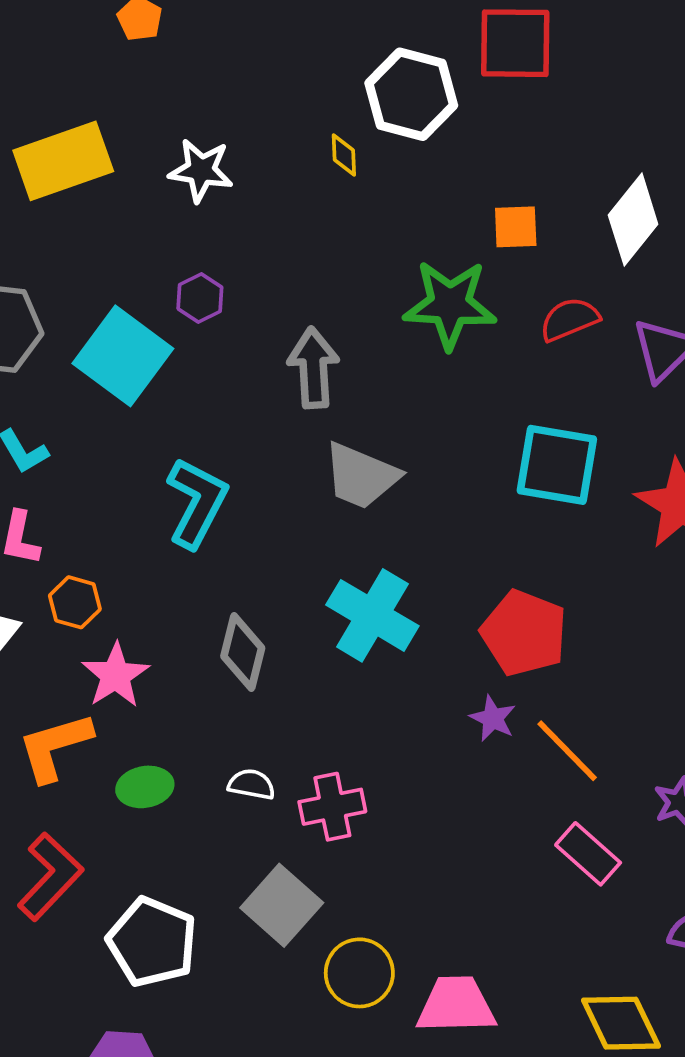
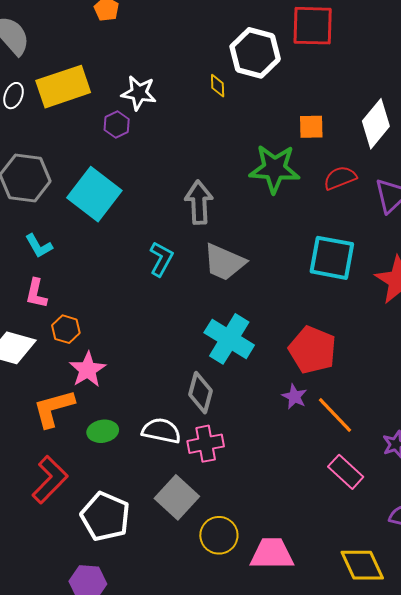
purple hexagon: (200, 298) -> (117, 124), moved
cyan L-shape: (197, 503) -> (161, 259), moved, size x0.7
gray diamond: (243, 652) -> (201, 393), moved
white semicircle: (252, 784) -> (161, 431), size x1.5

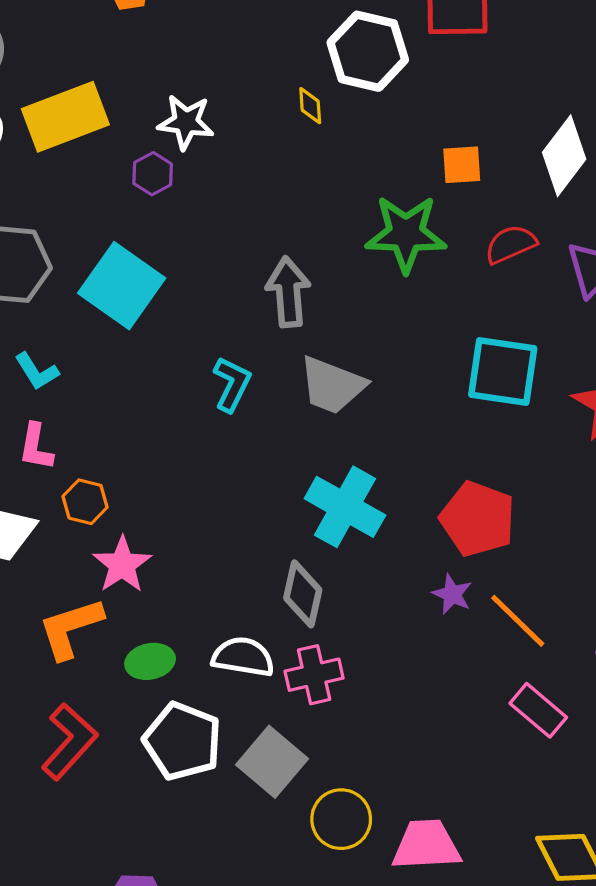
white pentagon: (105, 516) -> (183, 741), moved

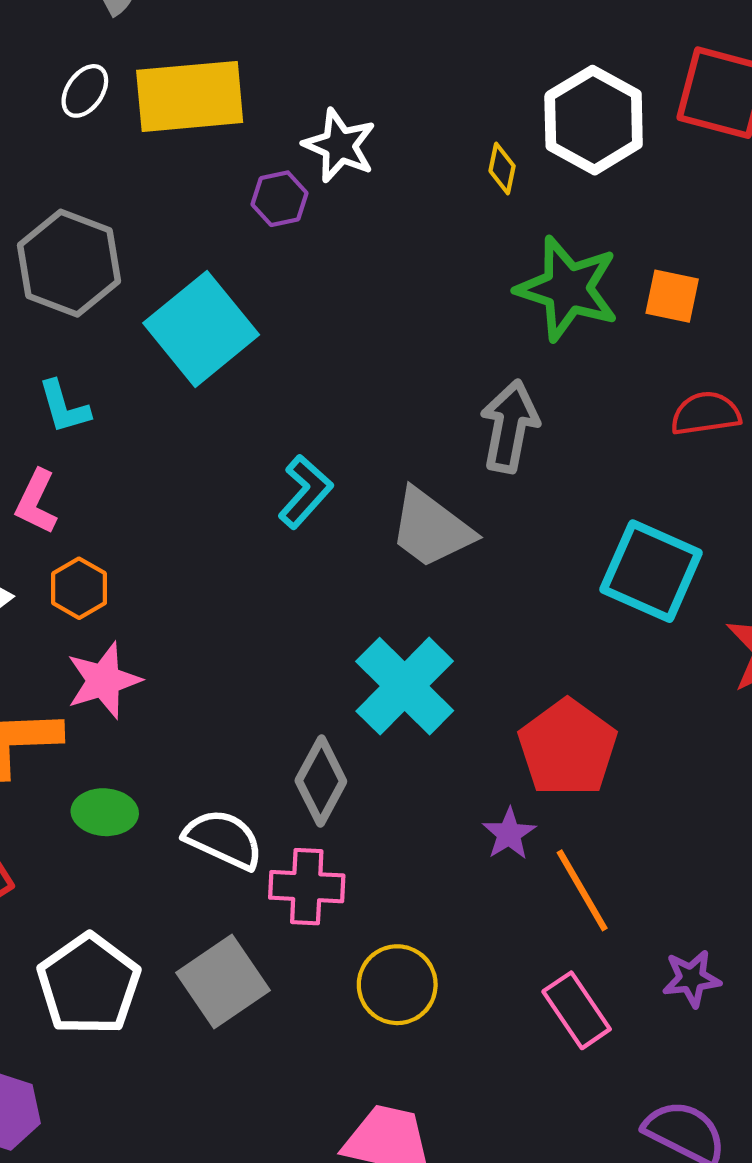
green star: (406, 234) -> (568, 289), moved
gray arrow: (288, 292) -> (510, 426), moved
white pentagon: (183, 741) -> (89, 984), moved
yellow circle: (341, 819) -> (397, 985), moved

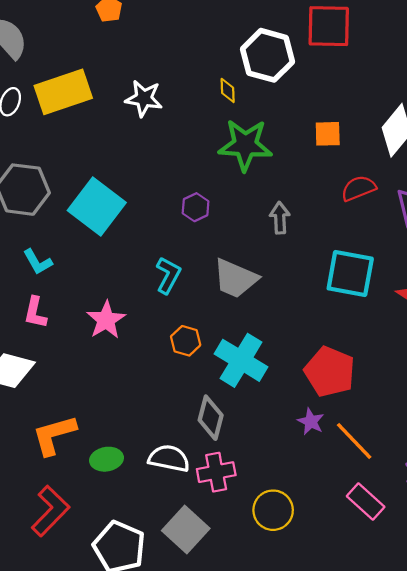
purple hexagon: (280, 199) -> (196, 207), moved
green star: (568, 289) -> (245, 145), moved
gray arrow: (510, 426) -> (280, 218), moved, size x0.7
orange hexagon: (79, 588) -> (186, 341), moved
pink star: (104, 680) -> (106, 320), moved

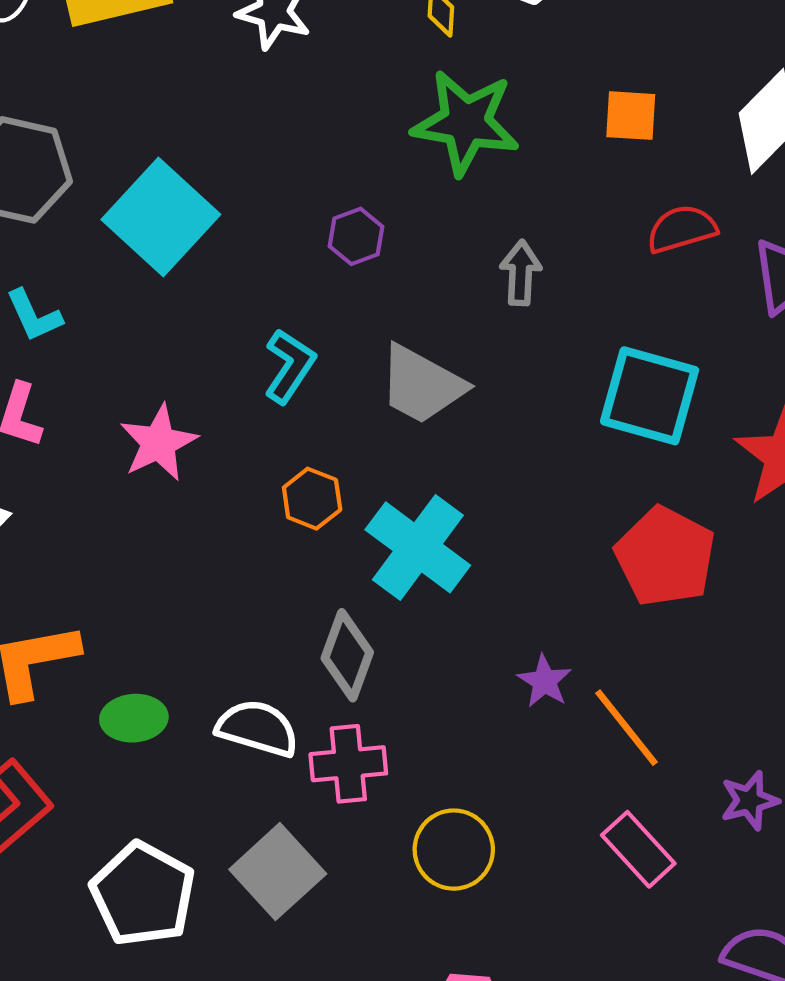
red pentagon: (330, 372) -> (665, 557), moved

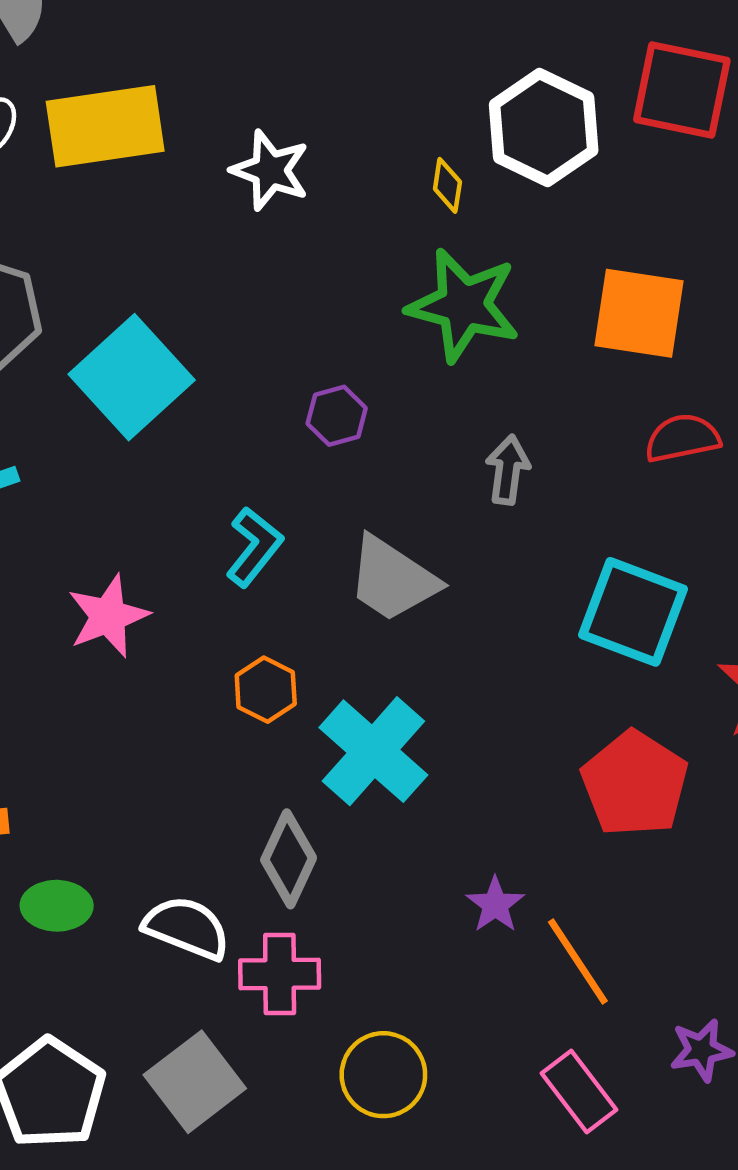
orange square: (631, 116) -> (639, 313), size x1.6

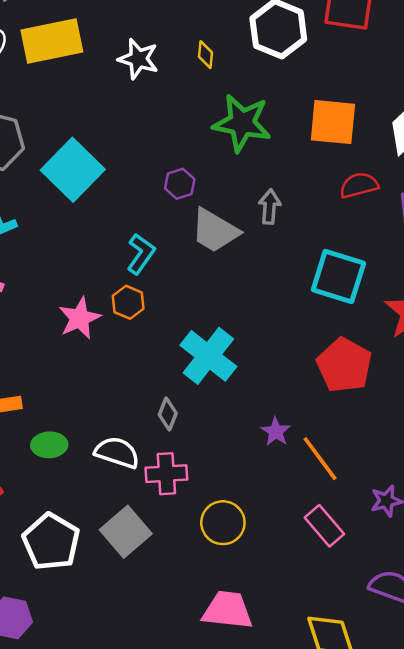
yellow diamond: (447, 185) -> (205, 55), moved
gray trapezoid: (393, 579) -> (215, 231), moved
pink star: (108, 616) -> (80, 318), moved
orange hexagon: (266, 690) -> (128, 302), moved
gray diamond: (289, 859) -> (168, 414), size x0.7

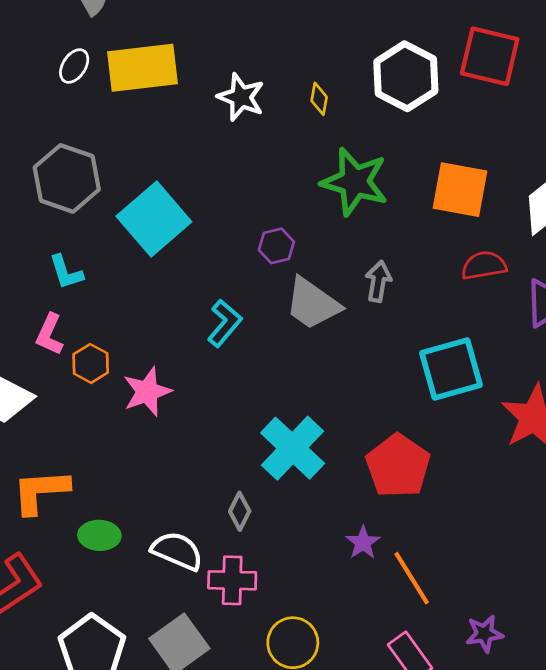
cyan square: (338, 276) -> (451, 369), turned -38
orange hexagon: (128, 302) -> (91, 363), moved
red pentagon: (344, 365) -> (398, 466), moved

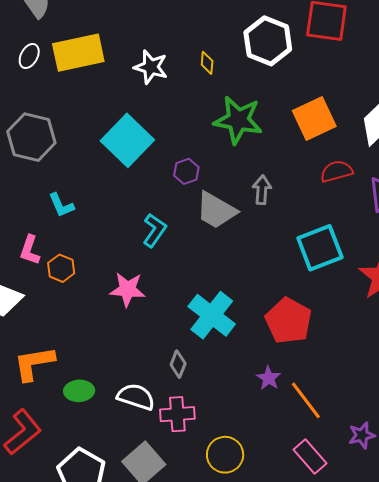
orange square: (460, 190) -> (314, 118), turned -30
cyan square: (154, 219) -> (127, 140), moved
cyan L-shape: (66, 272) -> (61, 205), moved
pink star: (147, 392) -> (127, 289), moved, turned 30

